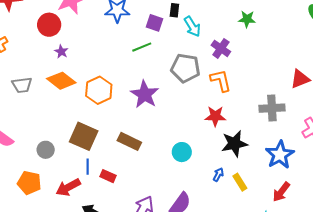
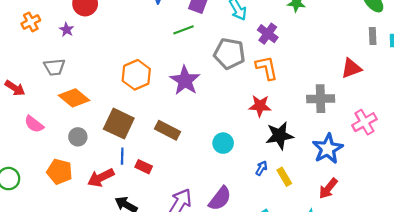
purple star: (61, 52) -> (67, 30), moved
orange diamond: (61, 81) -> (74, 98), moved

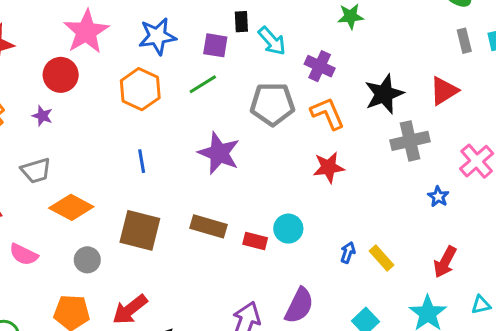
orange hexagon: (136, 75) -> (140, 89), moved
black star: (280, 136) -> (384, 94), moved
blue star: (328, 149) -> (438, 197), moved, size x0.5
blue line: (122, 156) -> (142, 161), moved
red rectangle: (144, 167) -> (255, 241), moved

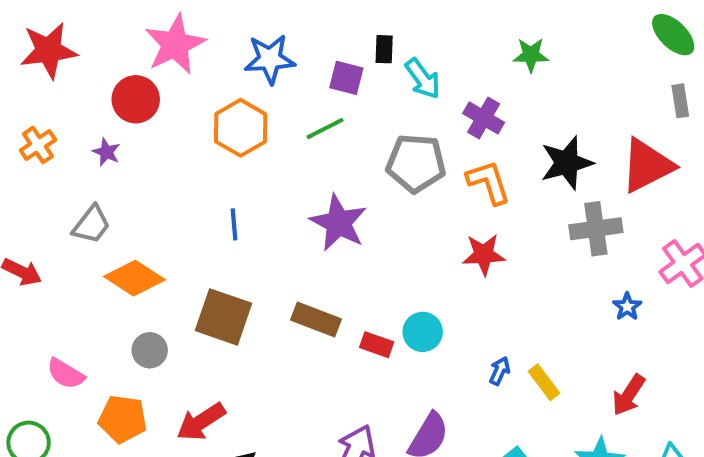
red triangle: (444, 91) -> (647, 166), size x1.4
gray trapezoid: (36, 171) -> (91, 225), turned -40
pink semicircle: (24, 254) -> (66, 374), moved

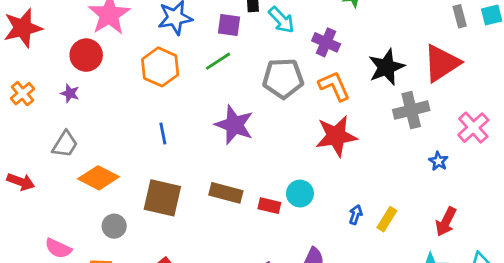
red star: (484, 255) -> (336, 136), size x1.4
yellow rectangle: (544, 382) -> (387, 219), turned 75

